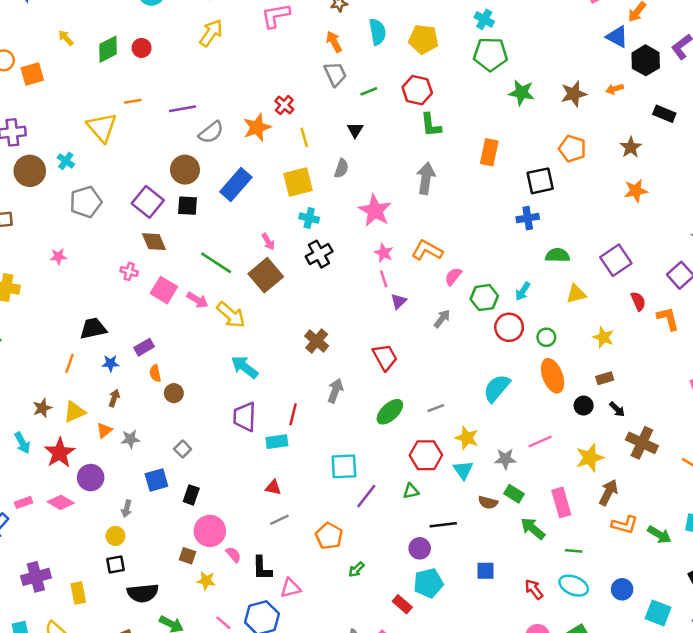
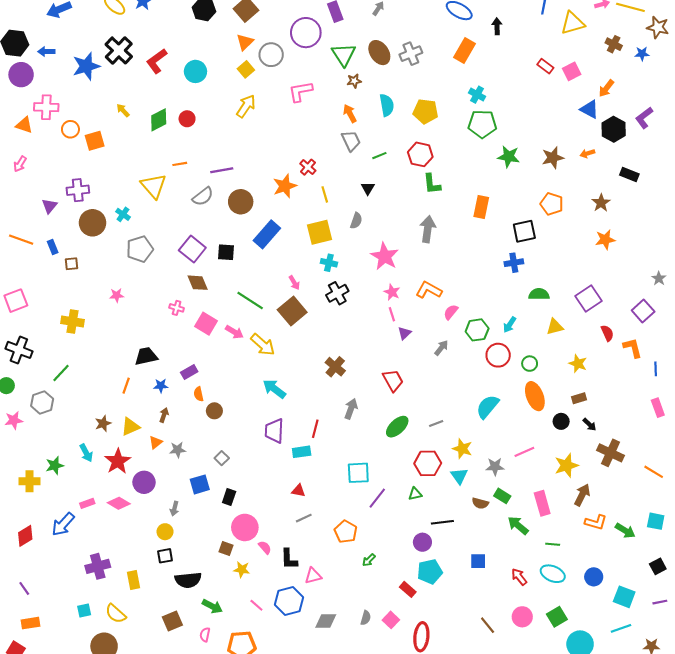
gray semicircle: (211, 132) -> (203, 197), moved
brown circle: (185, 170) -> (241, 202), moved

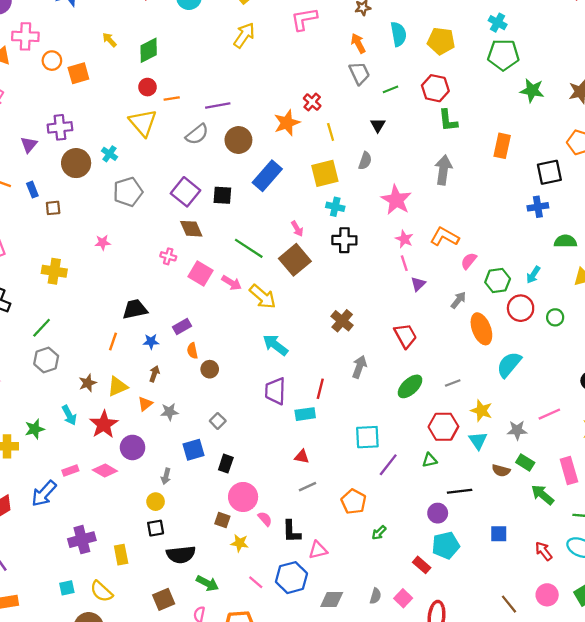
red circle: (187, 119) -> (147, 87), moved
black cross: (337, 293) -> (344, 240), turned 30
orange ellipse: (535, 396) -> (481, 329), moved
gray hexagon: (42, 402) -> (46, 360), moved

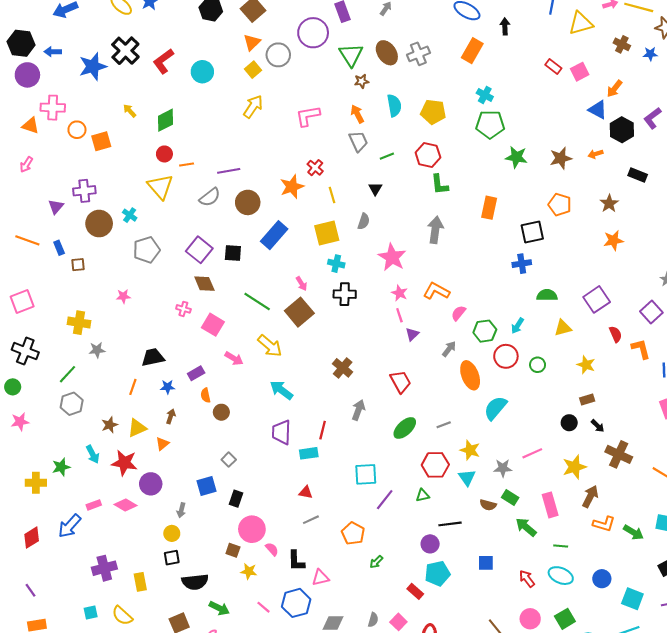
pink L-shape: (304, 19) -> (308, 116), moved
pink arrow: (232, 283) -> (234, 358), moved
gray star: (169, 412) -> (97, 350), moved
red star: (104, 424) -> (124, 463), turned -30

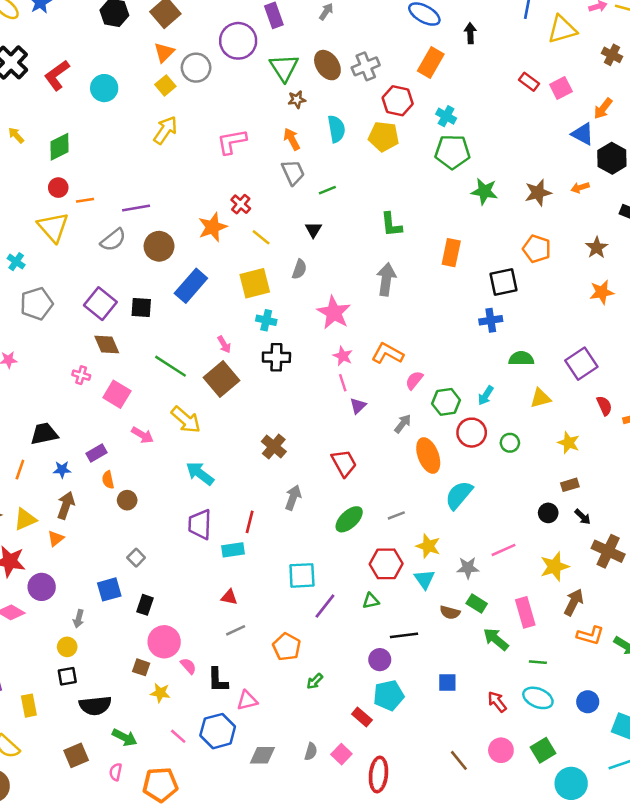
red hexagon: (428, 155) -> (398, 101), moved
yellow line: (332, 195) -> (261, 237), turned -35
brown arrow: (171, 416) -> (66, 505), size x1.5

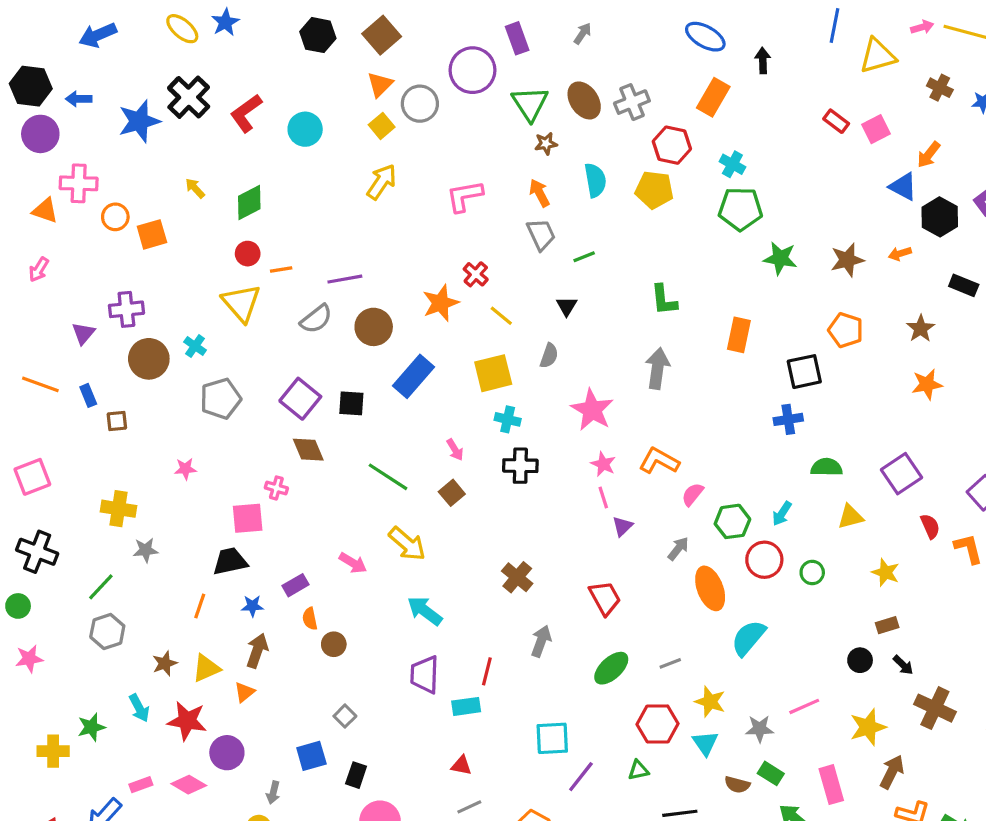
brown square: (222, 379) -> (452, 493), size x0.6
pink square: (117, 394) -> (248, 518), moved, turned -36

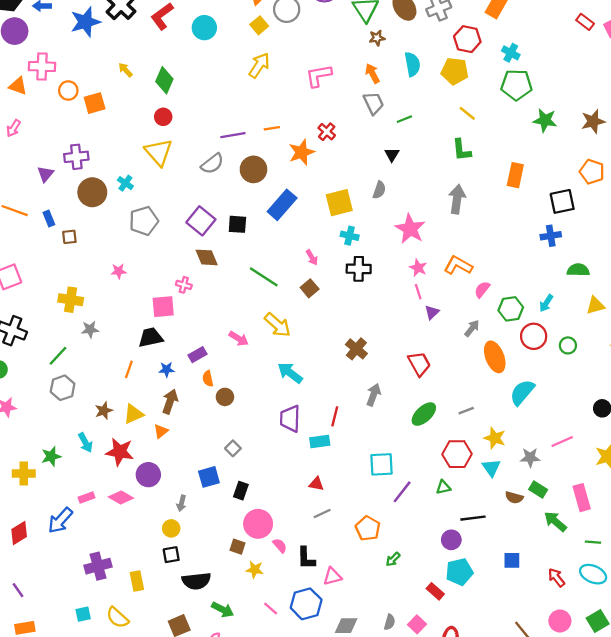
green diamond: (249, 203) -> (164, 80), turned -40
orange line: (281, 269) -> (272, 128), moved
yellow line: (501, 316) -> (467, 113), moved

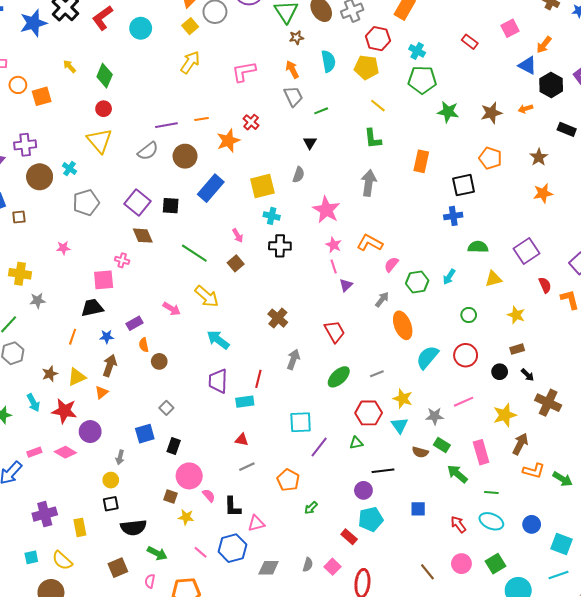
red rectangle: (585, 22) -> (470, 42), moved
red circle: (534, 336) -> (466, 355), moved

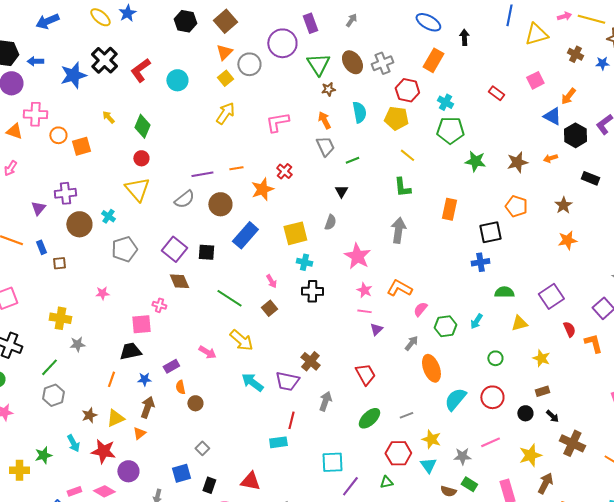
pink line: (334, 267) -> (364, 311), turned -64
purple trapezoid: (218, 381) -> (287, 381), moved, turned -80
red triangle: (242, 440) -> (250, 481), moved, size x1.5

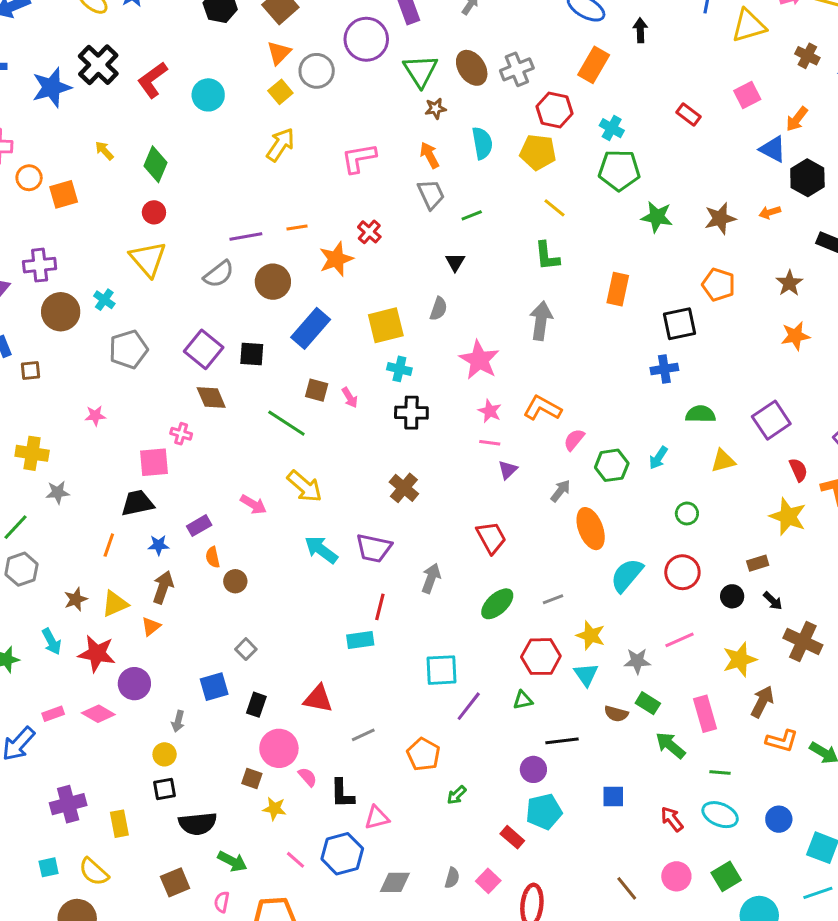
brown square: (269, 308) -> (317, 390), moved, turned -35
yellow star: (541, 358) -> (788, 517), moved, size x1.4
brown cross: (310, 361) -> (404, 488), moved

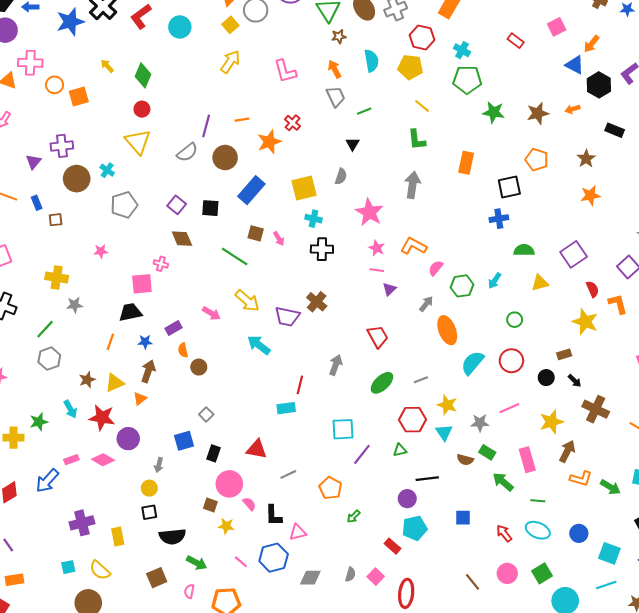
pink L-shape: (359, 158) -> (285, 71), turned -95
purple line: (246, 236) -> (206, 126), turned -65
purple square: (204, 349) -> (177, 205), size x0.7
purple trapezoid: (374, 548) -> (287, 317), moved

